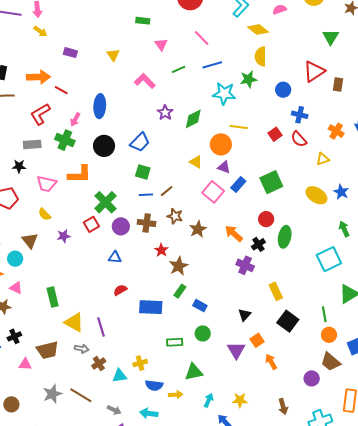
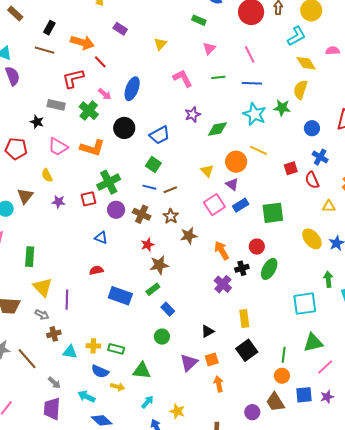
pink arrow: (75, 119) -> (105, 94), turned -96
green rectangle: (175, 342) -> (116, 349), moved

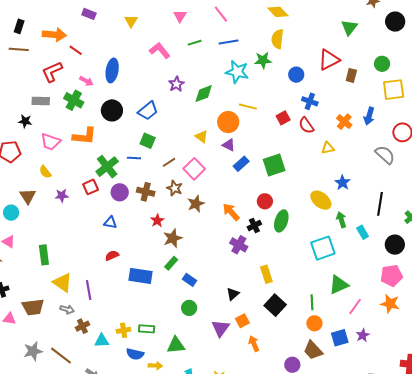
blue line: (149, 187) -> (134, 158), moved
pink square: (214, 205) -> (194, 169), moved
yellow ellipse: (312, 239) -> (321, 200), moved

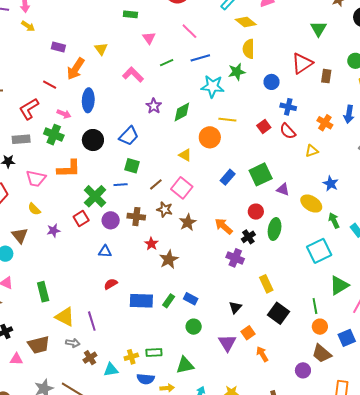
orange arrow: (54, 35) -> (76, 69), moved, turned 125
purple triangle: (229, 145) -> (283, 189), moved
green rectangle: (171, 263) -> (169, 301), moved

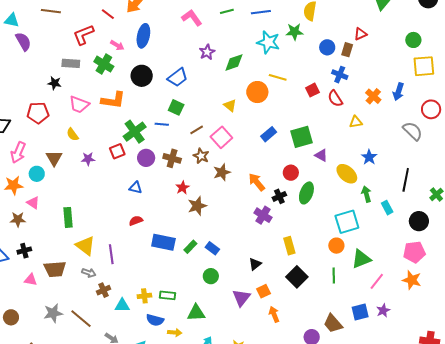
red triangle: (302, 63) -> (360, 34), size x0.6
brown rectangle: (326, 76) -> (347, 50), moved
orange circle: (320, 327) -> (336, 246), moved

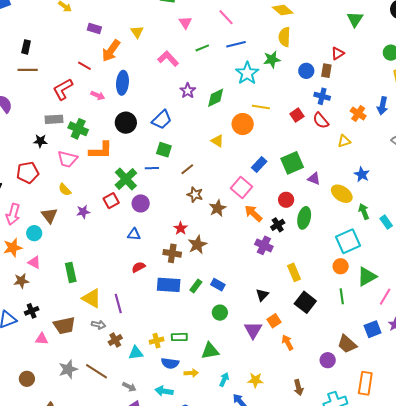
cyan star: (268, 42) -> (247, 73), turned 30
green cross: (104, 64) -> (78, 129), moved
pink square: (221, 137) -> (241, 188), moved
brown cross: (172, 158) -> (172, 253), moved

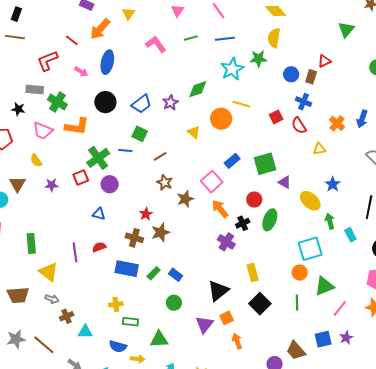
purple star: (188, 91) -> (170, 103), moved
black triangle: (262, 295) -> (218, 291), size x1.6
purple line: (118, 303) -> (75, 252), moved
yellow cross: (157, 341) -> (116, 304), moved

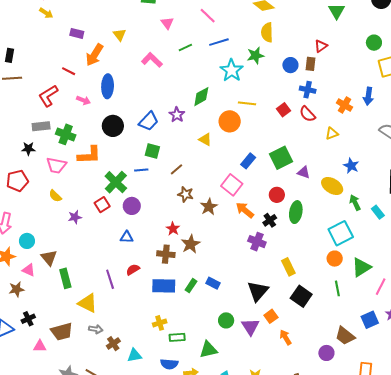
brown triangle: (18, 184) -> (49, 258), moved
green circle: (174, 303) -> (226, 320), moved

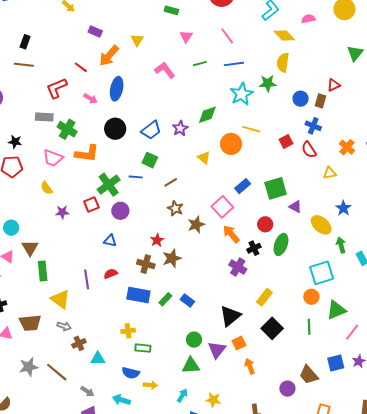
black star: (28, 149) -> (15, 142), moved
yellow rectangle: (288, 267) -> (264, 297), turned 54
green triangle: (208, 350) -> (191, 366), moved

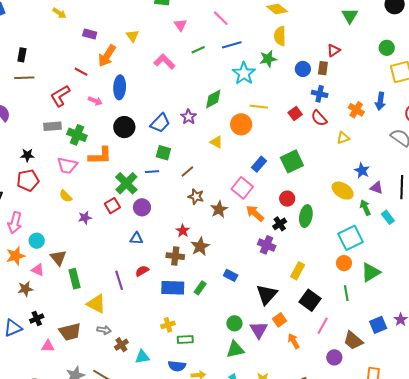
purple triangle: (295, 207) -> (377, 188), moved
blue rectangle: (187, 300) -> (231, 275), moved
pink line: (352, 332) -> (323, 326), moved

